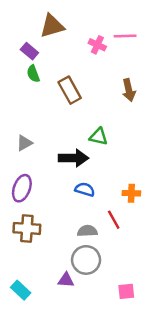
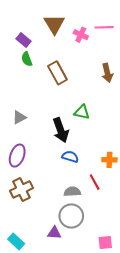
brown triangle: (52, 26) -> (54, 24), moved, turned -45
black arrow: (73, 158) -> (61, 130), turned 70
brown cross: (27, 228) -> (21, 189), turned -30

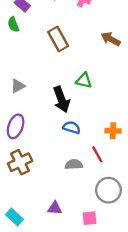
green semicircle: (27, 59) -> (13, 24), moved
brown arrow: (107, 73) -> (111, 39), turned 132
gray circle: (71, 216) -> (108, 190), moved
pink square: (105, 242) -> (89, 218), moved

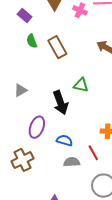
green semicircle: (13, 24) -> (32, 41), moved
purple ellipse: (16, 126) -> (37, 127), moved
blue semicircle: (72, 127) -> (65, 140), moved

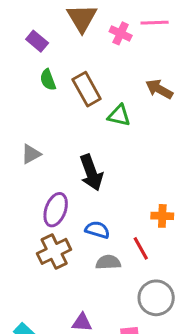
green triangle: (81, 85) -> (119, 115), moved
brown cross: (23, 160) -> (54, 251), moved

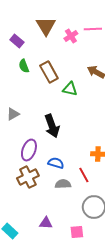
pink cross: (121, 33) -> (71, 36), turned 32

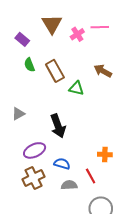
purple ellipse: (29, 150) -> (35, 150), turned 45

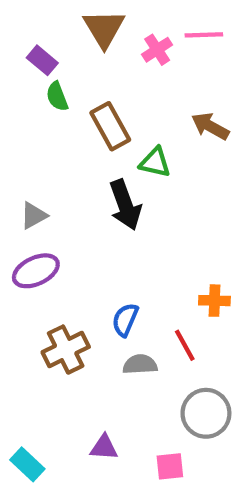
green semicircle: (29, 65) -> (57, 96), moved
black arrow: (58, 126) -> (125, 205), moved
purple ellipse: (35, 150) -> (36, 271), moved
blue semicircle: (62, 164) -> (125, 320), turned -84

